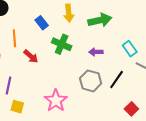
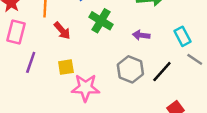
pink star: (56, 101) -> (85, 88), turned 30
yellow square: (17, 107) -> (66, 67), moved, turned -32

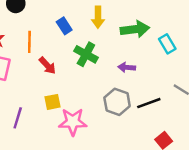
cyan rectangle: (182, 36) -> (167, 44), moved
purple line: (31, 62) -> (18, 118), moved
black line: (162, 72) -> (149, 103), turned 30

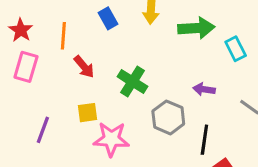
green cross: (86, 54) -> (132, 82), moved
purple arrow: (127, 67) -> (204, 89), moved
black line: (149, 103) -> (204, 140), moved, turned -65

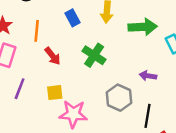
green cross: (132, 82) -> (94, 55), moved
purple line: (43, 130) -> (20, 89), moved

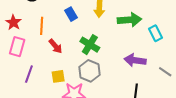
purple arrow: (148, 76) -> (135, 60), size x1.5
gray hexagon: (119, 98) -> (90, 71), moved

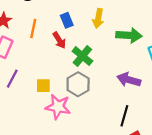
red arrow: (56, 46) -> (59, 40), moved

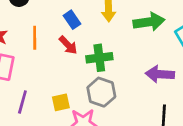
green cross: (82, 56) -> (99, 58), turned -35

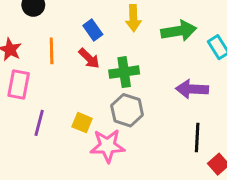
yellow square: (61, 102) -> (82, 123), turned 36

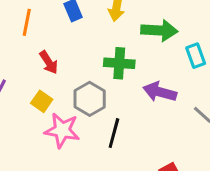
red arrow: (89, 58) -> (49, 62), moved
green cross: (124, 72) -> (119, 63), moved
black line: (197, 138) -> (114, 133), moved

